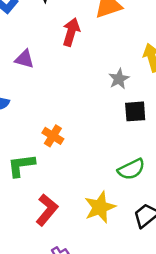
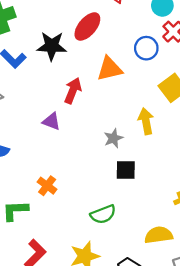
purple triangle: (24, 59) -> (51, 121), moved
green semicircle: (131, 169) -> (103, 214), moved

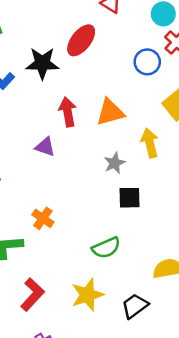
orange triangle: (110, 69) -> (110, 112), moved
red arrow: (73, 91) -> (68, 112), turned -30

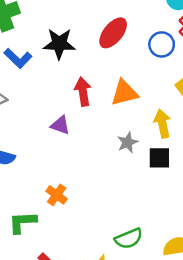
red ellipse: (81, 40) -> (113, 33), moved
black square: (129, 198) -> (159, 158), moved
green semicircle: (106, 248) -> (129, 239), moved

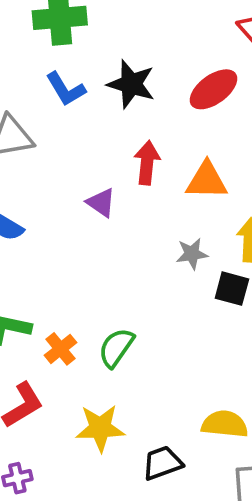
orange cross: (57, 195) -> (60, 349), moved
green semicircle: (129, 239) -> (116, 348), moved, turned 132

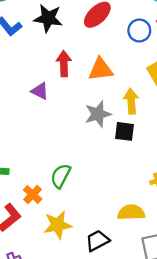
gray star: (192, 254) -> (98, 114), size x1.4
orange cross: (60, 349) -> (33, 194), moved

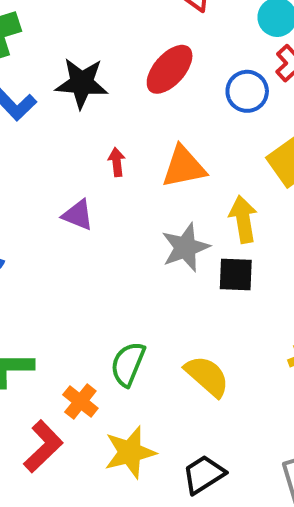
red arrow: (64, 64) -> (117, 162), size x0.6
yellow semicircle: (131, 212) -> (207, 376), moved, turned 48

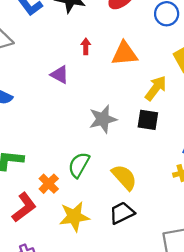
yellow arrow: (243, 219) -> (156, 88), turned 40
gray star: (185, 247) -> (103, 119), moved
black trapezoid: (204, 474) -> (122, 213), moved

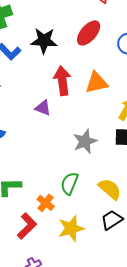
red arrow: (86, 46) -> (62, 81), size x2.0

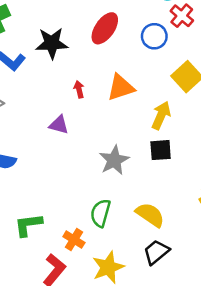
red arrow: (62, 81) -> (79, 89), size x0.5

